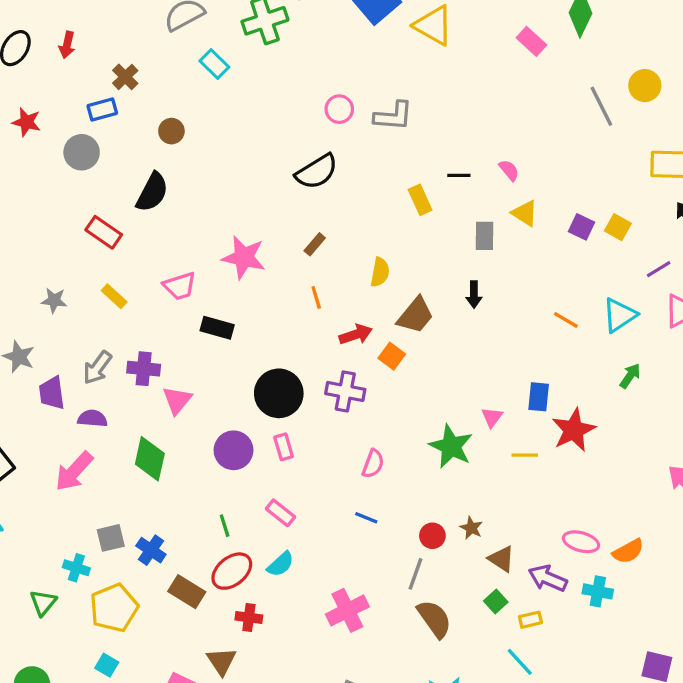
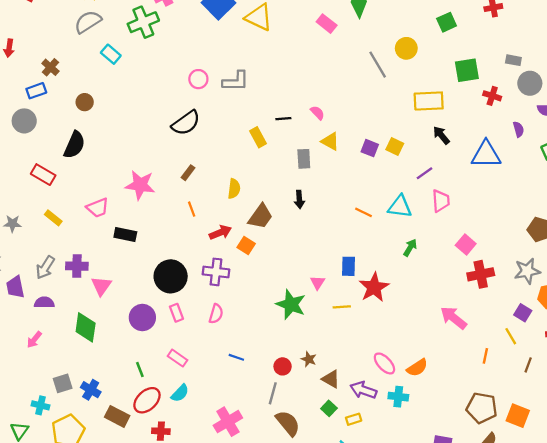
cyan triangle: (619, 315) -> (400, 207), turned 45
pink semicircle: (373, 464) -> (216, 314), moved
pink arrow: (74, 471) -> (34, 340), size x0.6
pink ellipse: (581, 542) -> (384, 363), turned 35

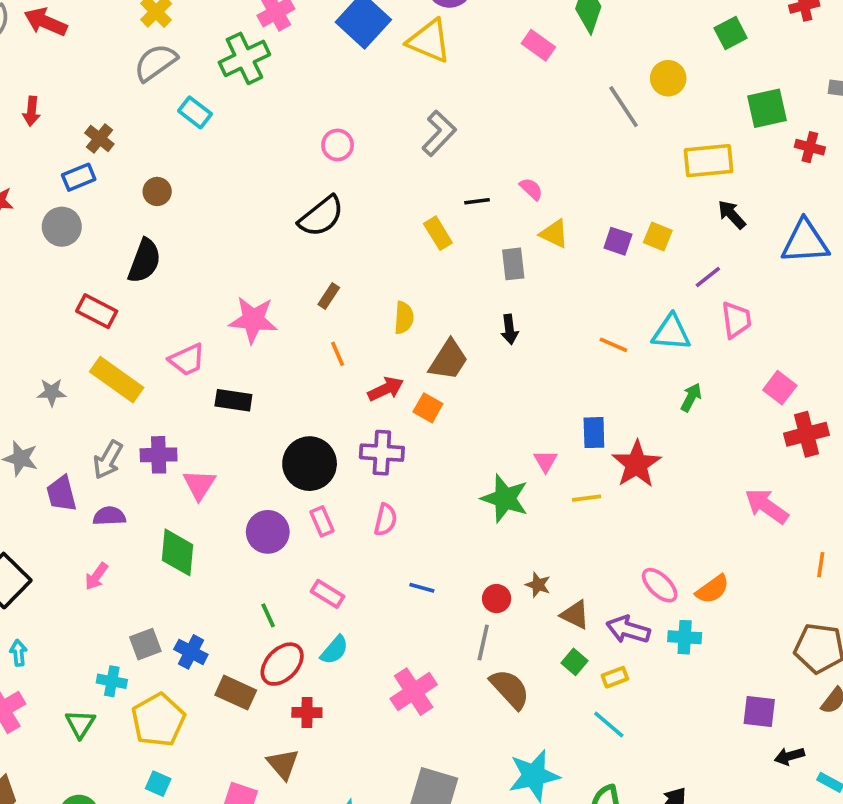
gray L-shape: (236, 81) -> (439, 133), moved, turned -44
yellow rectangle: (53, 218) -> (117, 380), size x1.8

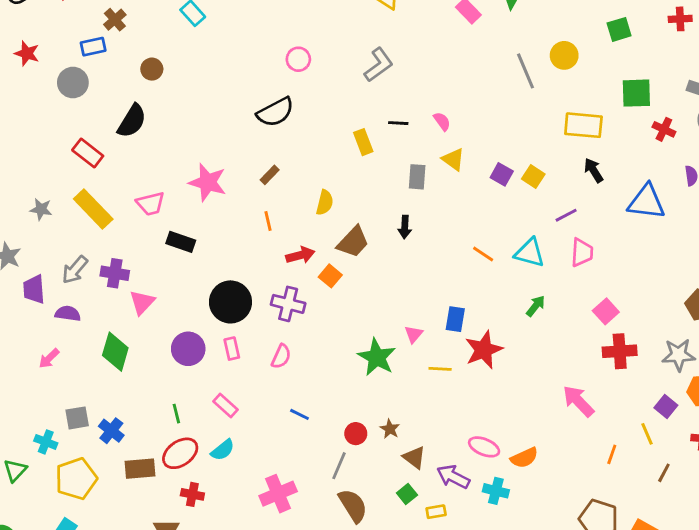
pink ellipse: (660, 585) -> (484, 447), turned -32
brown rectangle: (236, 693) -> (140, 469), turned -40

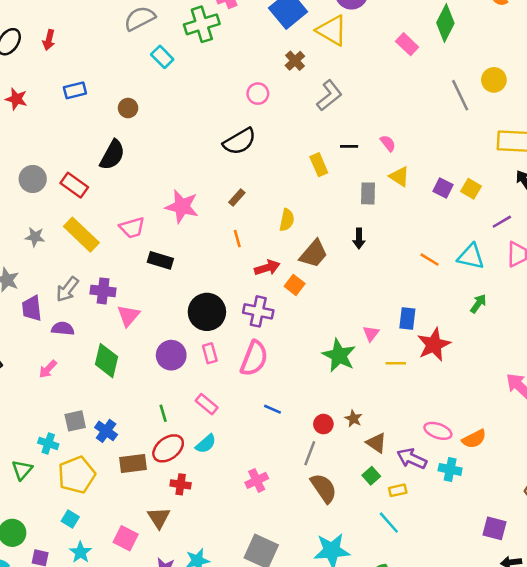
brown cross: (115, 20) -> (295, 61), moved
gray circle: (73, 83) -> (33, 179), moved
pink semicircle: (281, 356) -> (254, 358), size x1.6
pink cross: (278, 494) -> (257, 480), size x0.7

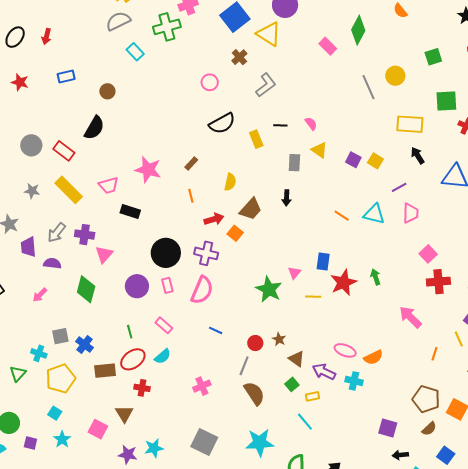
black semicircle: (239, 141) -> (222, 123), moved
green arrow: (478, 304) -> (376, 277), moved, turned -56

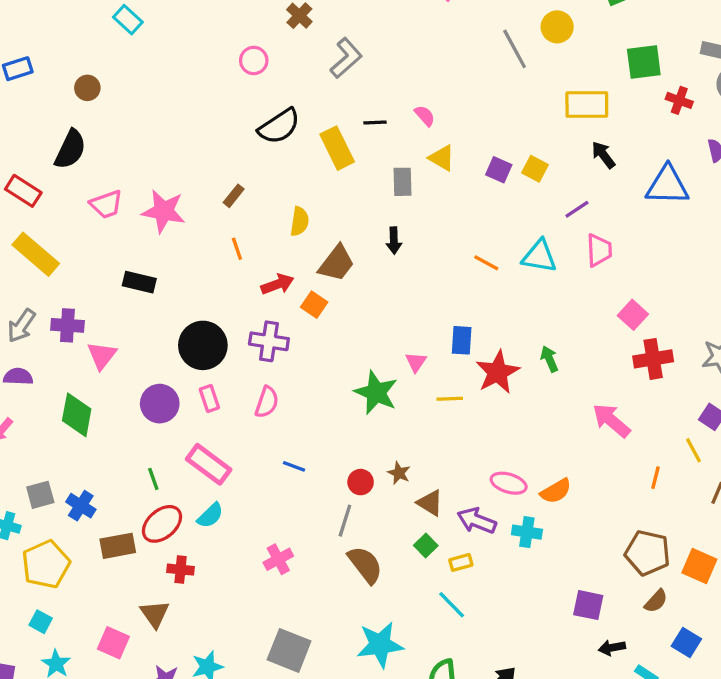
yellow rectangle: (256, 139) -> (337, 148), size x1.4
pink trapezoid: (109, 185) -> (106, 204), moved
pink semicircle: (202, 290) -> (267, 402), size x0.7
pink rectangle: (164, 325) -> (209, 464), size x1.5

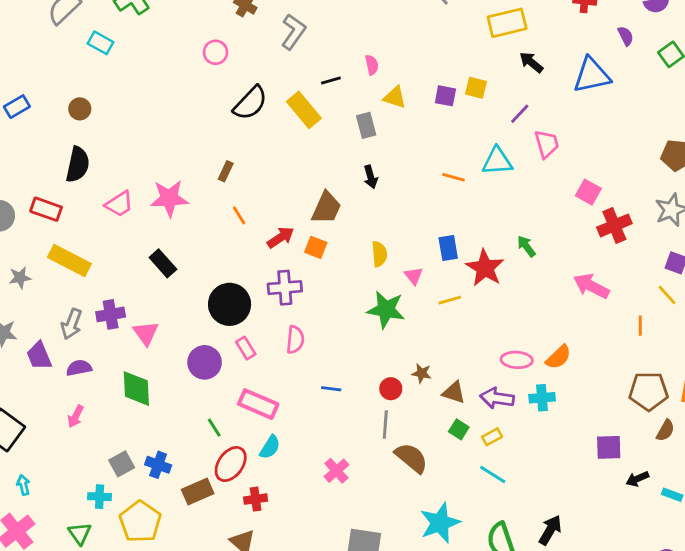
pink semicircle: (425, 116) -> (372, 65), turned 42
yellow semicircle: (300, 221) -> (379, 254), moved
black rectangle: (139, 282) -> (163, 263), turned 48

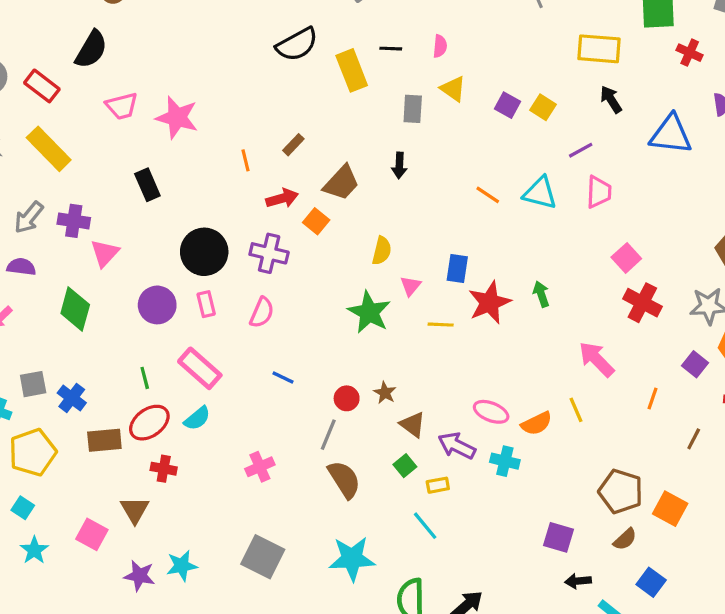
brown rectangle: (226, 171) -> (293, 145), moved
red cross: (614, 225) -> (642, 303), turned 32
yellow line: (667, 295) -> (576, 410), moved
orange line: (640, 326) -> (653, 399), moved

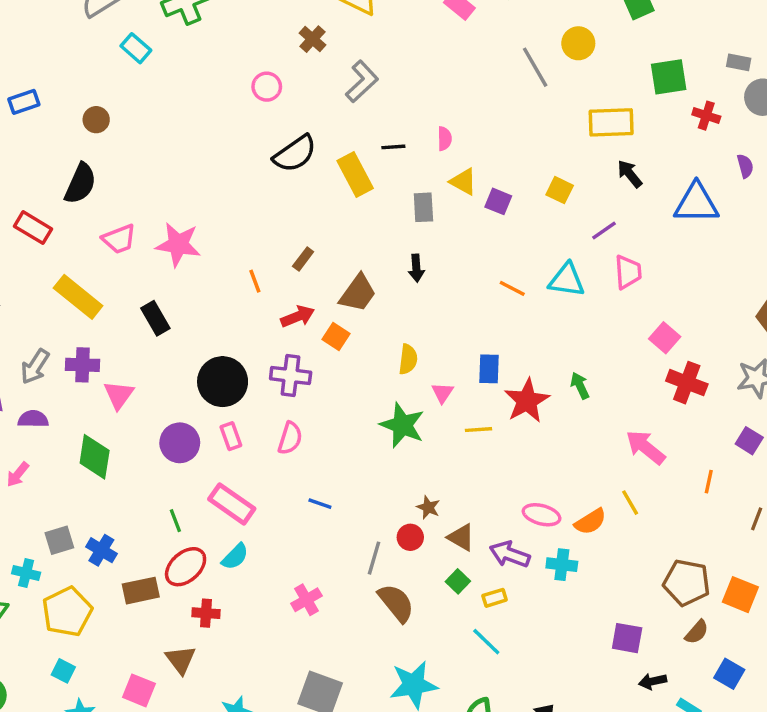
purple square: (508, 105) -> (498, 201), moved
yellow rectangle: (49, 149) -> (78, 297), moved
red circle: (347, 398) -> (410, 537), moved

